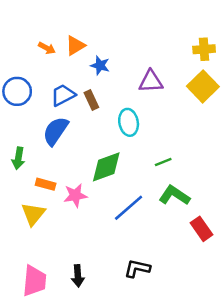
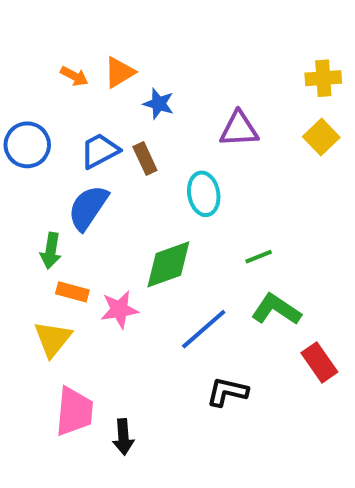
yellow square: (203, 86) -> (321, 137), size x0.7
green arrow: (18, 158) -> (51, 251), moved
black L-shape: (137, 268) -> (227, 392), moved
pink trapezoid: (34, 281) -> (74, 411), moved

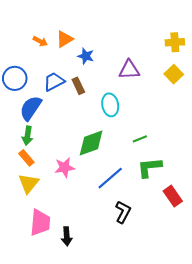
blue semicircle: (88, 208) -> (31, 108), moved
orange rectangle: (72, 292) -> (26, 158), moved, turned 35
green L-shape: (276, 310) -> (149, 167), turned -40
black L-shape: (227, 392) -> (123, 212), turned 105

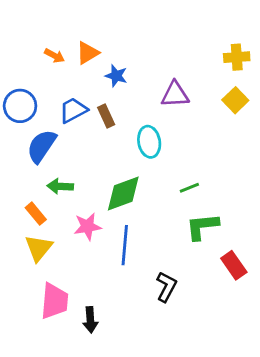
green arrow: (27, 136) -> (60, 186), moved, turned 84
blue line: (110, 178) -> (125, 245), moved, turned -44

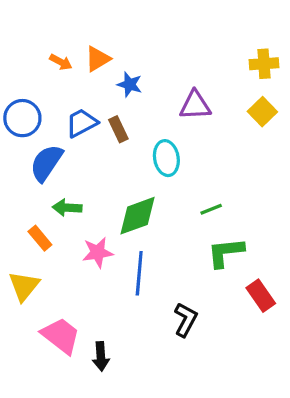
yellow triangle: (39, 248) -> (24, 286), moved
pink trapezoid: (54, 301) -> (61, 336), turned -57

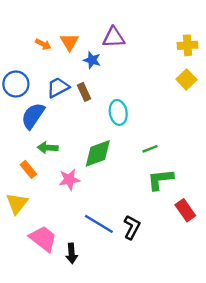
orange triangle: (98, 59) -> (69, 42), turned -30
purple triangle: (195, 105) -> (114, 37), moved
blue line: (139, 273) -> (99, 224), moved, turned -64

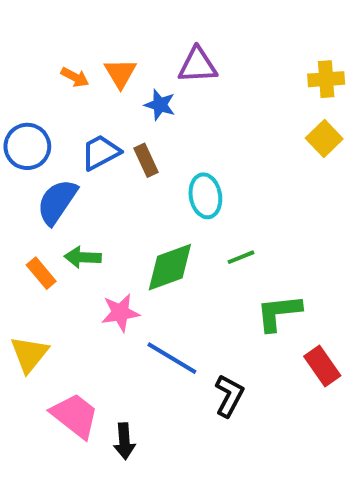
green line: (150, 149) -> (241, 257), moved
orange rectangle: (28, 169) -> (41, 273), moved
blue line: (99, 224) -> (172, 358), moved

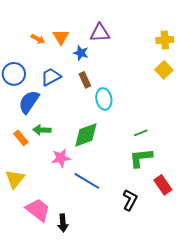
brown rectangle: (146, 160) -> (85, 80), moved
green line: (241, 257) -> (141, 133), moved
black L-shape: (229, 396) -> (130, 200), moved

